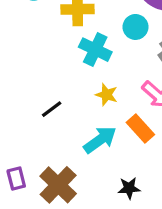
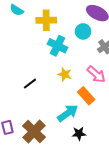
cyan arrow: (100, 140) -> (68, 113), moved

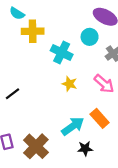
yellow cross: (46, 20) -> (33, 31), moved
black line: (30, 84) -> (13, 94), moved
orange rectangle: (86, 96) -> (100, 118), moved

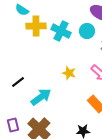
cyan cross: (62, 52) -> (61, 31), moved
cyan arrow: (73, 126) -> (41, 97), moved

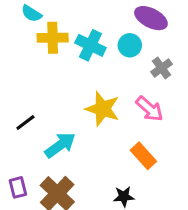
yellow star: (69, 73) -> (103, 109), size x1.6

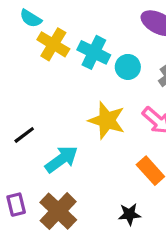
yellow cross: (53, 38) -> (53, 44), turned 32
cyan circle: (130, 45) -> (128, 67), moved

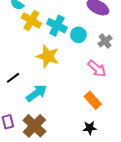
yellow star: (107, 120) -> (48, 56), moved
black star: (129, 214) -> (90, 128), moved

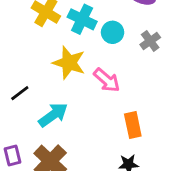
pink arrow: (97, 69) -> (107, 80), moved
orange rectangle: (93, 100) -> (133, 125), turned 30

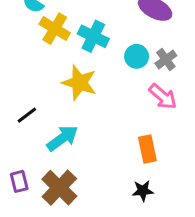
cyan circle: (113, 32) -> (137, 56), moved
pink arrow: (107, 80) -> (163, 97), moved

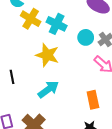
black line: (27, 115) -> (12, 77), turned -64
cyan arrow: (62, 138) -> (48, 89), moved

